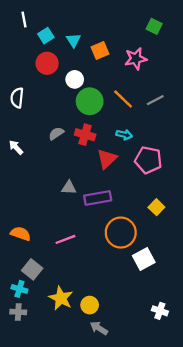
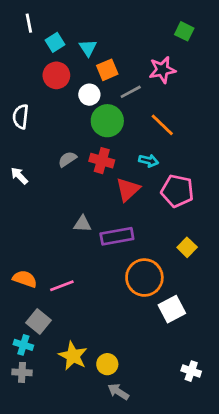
orange square: (100, 51) -> (107, 70), moved
orange line: (123, 99) -> (162, 125), moved
gray line: (155, 100) -> (131, 92), moved
pink line: (65, 239) -> (62, 286), moved

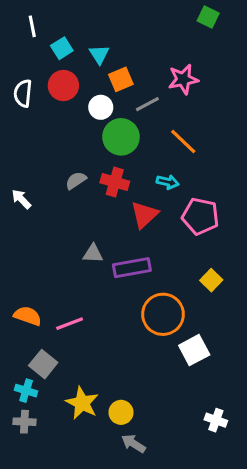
green square: (184, 31) -> (208, 17), moved
white semicircle: (21, 117) -> (23, 93), moved

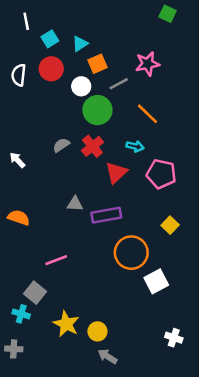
cyan triangle: (99, 54) -> (80, 44), turned 30
red cross: (115, 182) -> (92, 146), turned 35
orange semicircle: (28, 316) -> (19, 218), moved
gray cross: (24, 422) -> (14, 349), moved

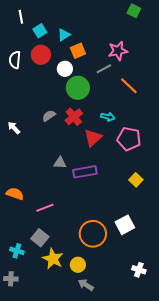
gray line: (119, 84) -> (104, 69), moved
orange line: (147, 114) -> (129, 86), moved
orange semicircle: (19, 218) -> (15, 194), moved
orange circle: (131, 253) -> (93, 234), moved
gray square: (35, 293) -> (40, 238), moved

